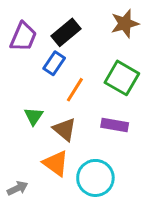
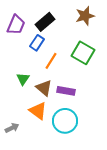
purple rectangle: (115, 125) -> (66, 91), moved

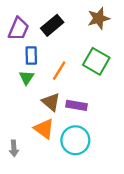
blue rectangle: (37, 43) -> (31, 56), moved, turned -35
green triangle: (23, 79) -> (27, 78), moved
gray arrow: (12, 128) -> (14, 148), turned 112

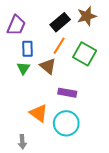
black rectangle: (52, 25) -> (60, 22), moved
orange line: (59, 71) -> (59, 46), moved
brown triangle: (51, 102) -> (48, 66), moved
gray arrow: (14, 148) -> (22, 142), moved

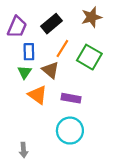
black rectangle: (60, 22) -> (52, 24), moved
orange triangle: (39, 113) -> (38, 95), moved

